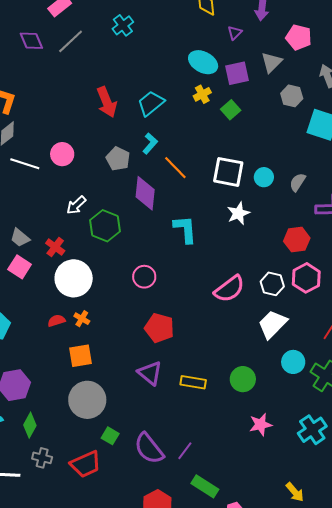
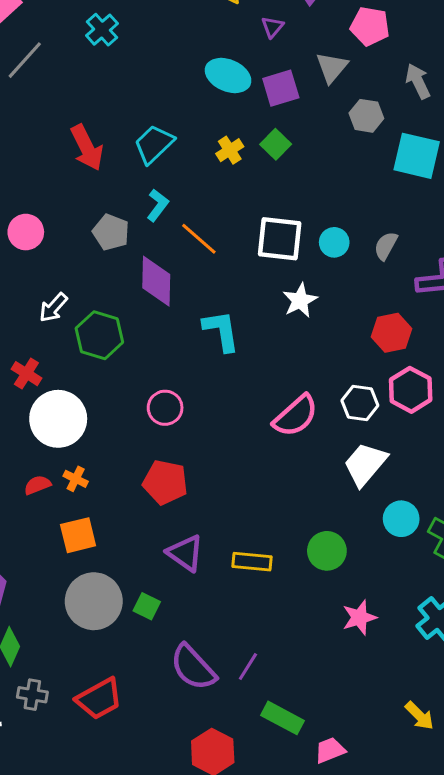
yellow cross: (202, 94) -> (230, 150), moved
red pentagon: (159, 328) -> (165, 482), moved
green square: (110, 436) -> (147, 606), moved

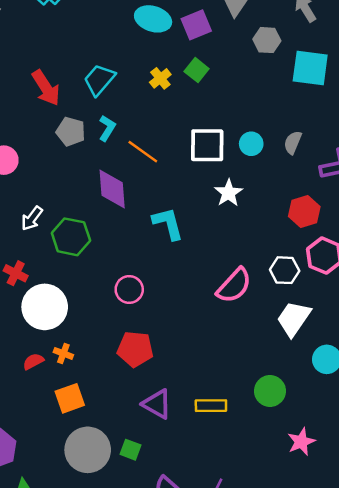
gray pentagon: (111, 232) -> (71, 132), moved

